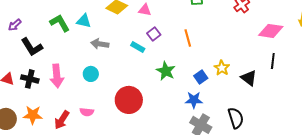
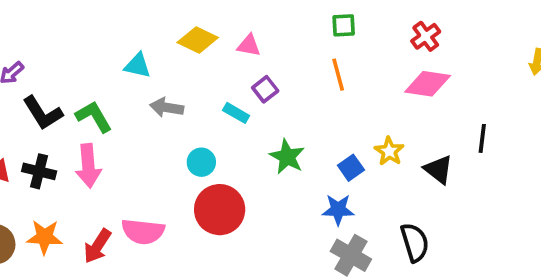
green L-shape: (60, 23) -> (94, 117), moved
pink diamond: (271, 31) -> (428, 84), moved
orange line: (188, 38) -> (338, 75), moved
cyan circle: (91, 74) -> (201, 162), moved
pink semicircle: (87, 112) -> (143, 231), size x1.6

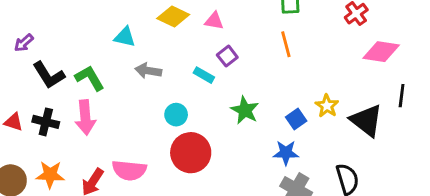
pink diamond: (428, 84) -> (381, 52), moved
black triangle: (438, 169) -> (366, 120), size x1.4

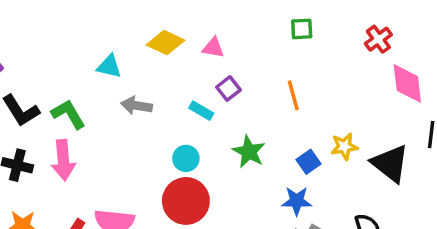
orange line: (286, 44) -> (293, 95), moved
pink diamond: (381, 52) -> (407, 83), turned 75
yellow star: (327, 106) -> (344, 146), turned 30
cyan circle: (176, 115) -> (186, 158), moved

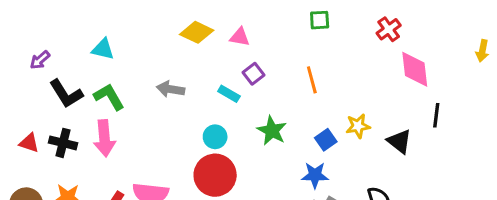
cyan triangle: (109, 66) -> (103, 49), moved
black triangle: (390, 163) -> (399, 141), size x0.7

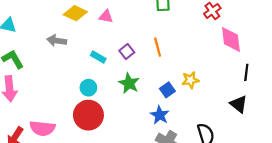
purple square: (253, 74) -> (127, 52), moved
gray arrow: (171, 89) -> (57, 41), moved
black triangle: (399, 141) -> (239, 104), moved
blue star: (315, 175) -> (160, 115), turned 30

